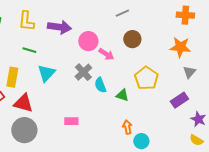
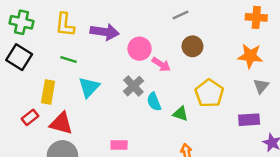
purple rectangle: (179, 100) -> (249, 120), turned 30

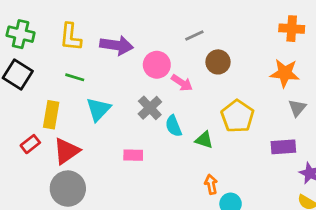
gray line: (180, 15) -> (194, 36), moved
red triangle: (61, 123) -> (66, 151), turned -50
pink rectangle: (119, 145) -> (133, 155), moved

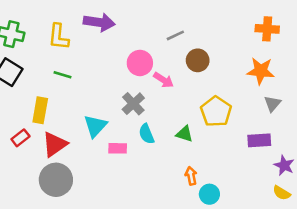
purple arrow: (116, 45) -> (99, 22), moved
cyan triangle: (98, 109) -> (95, 126), moved
cyan semicircle: (174, 126) -> (146, 134), moved

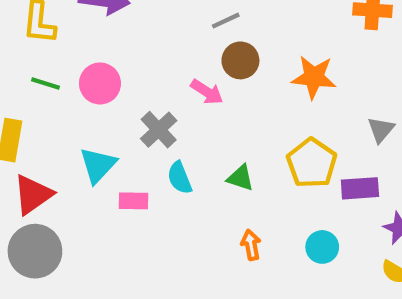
brown circle: (198, 60) -> (240, 60), moved
pink circle: (140, 63) -> (100, 83), moved
orange star: (261, 71) -> (314, 77), moved
yellow pentagon: (216, 112) -> (312, 163), moved
cyan circle: (209, 194) -> (322, 247), moved

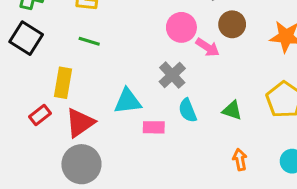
pink circle: (100, 83) -> (181, 27), moved
cyan triangle: (98, 165) -> (128, 101), turned 40

